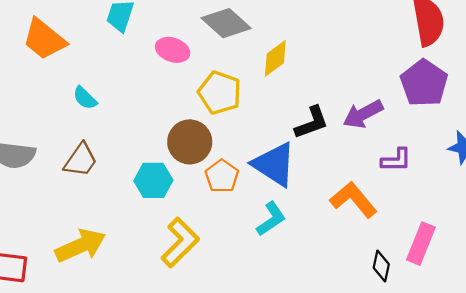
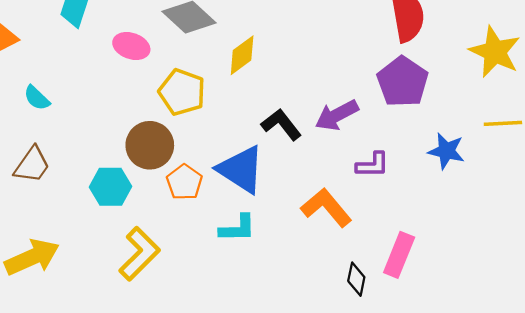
black L-shape: (312, 123) -> (281, 124), turned -108
cyan L-shape: (271, 219) -> (237, 228), turned 33

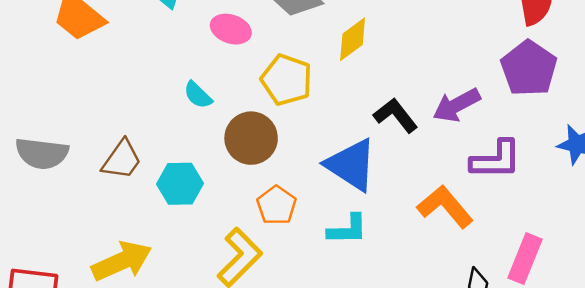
cyan semicircle: (37, 98) -> (198, 95), moved
purple L-shape: (372, 165) -> (496, 160), size x1.4
orange pentagon: (184, 182) -> (276, 205), moved
cyan hexagon: (111, 187) -> (180, 184), moved

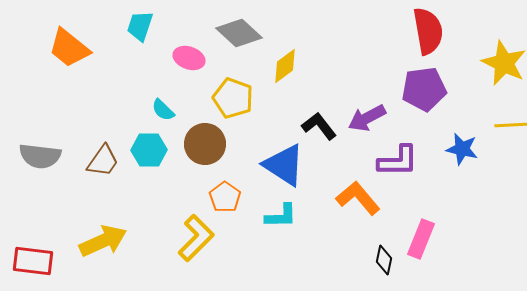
purple pentagon: (529, 68) -> (424, 89), turned 30
cyan hexagon: (180, 184) -> (149, 150), moved

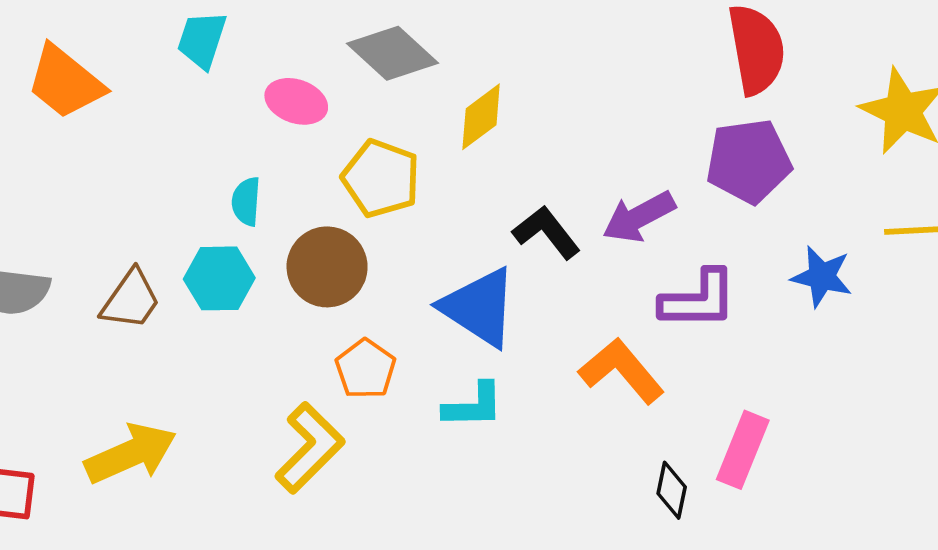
cyan semicircle: (163, 110) -> (246, 201), turned 50

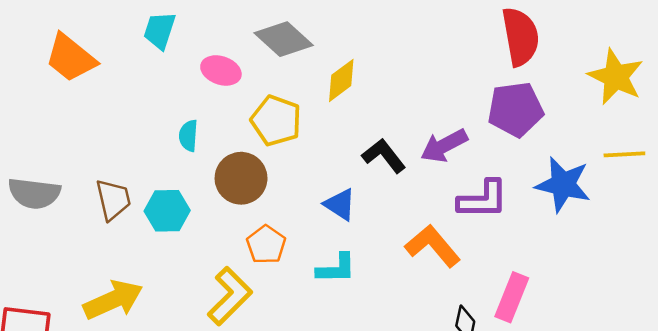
blue star: (822, 277) -> (563, 184), size x1.4
cyan hexagon: (219, 278) -> (167, 211), moved
brown trapezoid: (131, 300) -> (113, 200), turned -48
blue triangle: (479, 307) -> (340, 205), size x0.6

